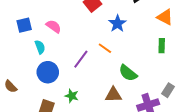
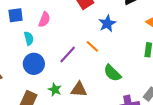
pink semicircle: (54, 26) -> (44, 20), turned 70
brown triangle: (113, 95) -> (79, 89), moved

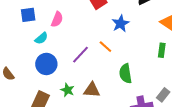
cyan semicircle: (29, 38) -> (41, 38), turned 64
green semicircle: (112, 73) -> (125, 74), turned 36

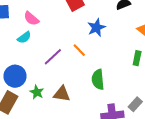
pink semicircle: (57, 19) -> (31, 19), turned 105
cyan semicircle: (41, 38) -> (24, 37), moved
blue circle: (46, 64) -> (15, 76), moved

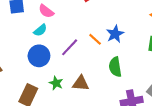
blue star: (96, 28) -> (115, 34), moved
blue circle: (15, 76) -> (39, 56), moved

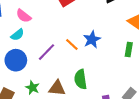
green semicircle: (115, 67) -> (81, 79), moved

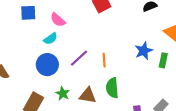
blue star: (92, 39) -> (144, 51), moved
orange line: (72, 45) -> (104, 60), moved, turned 40

